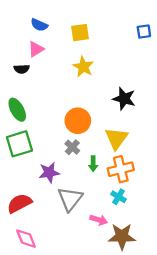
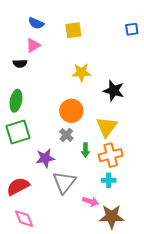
yellow star: (83, 67) -> (81, 73), moved, turned -30
green ellipse: (17, 110) -> (16, 101), turned 40
cyan cross: (119, 197) -> (109, 180), turned -32

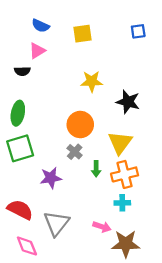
blue square: (132, 29) -> (138, 31), moved
gray triangle: (64, 182) -> (56, 223), moved
red semicircle: (18, 186) -> (20, 210), turned 55

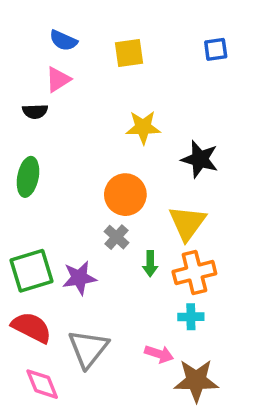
green square: (20, 148) -> (32, 271), moved

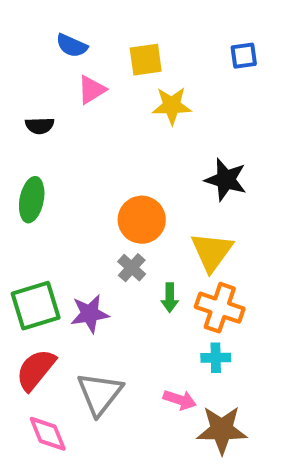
pink triangle: (58, 79) -> (92, 90), moved
yellow star: (143, 127) -> (172, 106), moved
orange cross: (194, 273) -> (220, 308), turned 33
red semicircle: (32, 327) -> (36, 370), turned -78

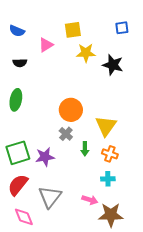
blue semicircle: (72, 46) -> (17, 31), moved
black star: (226, 180) -> (113, 65), moved
orange cross: (220, 308) -> (110, 154), size x0.7

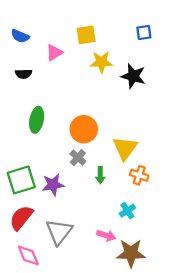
green ellipse: (16, 100) -> (37, 120), moved
orange cross: (110, 154) -> (139, 175), moved
cyan cross: (108, 179) -> (127, 211), turned -32

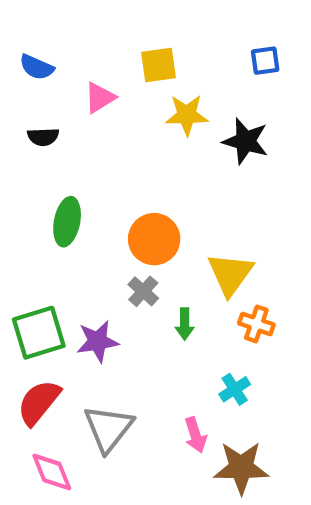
pink arrow: (106, 235) -> (195, 435), turned 54

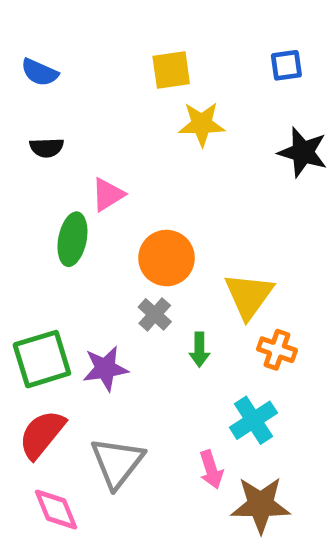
pink triangle: (100, 98) -> (108, 195), moved
black star: (246, 141) -> (303, 152), moved
cyan cross: (235, 389) -> (253, 420), size x1.4

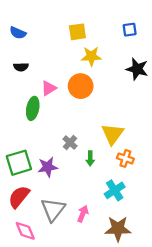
orange circle: (166, 258) -> (81, 86), moved
pink arrow: (211, 470) -> (83, 214), moved, turned -140

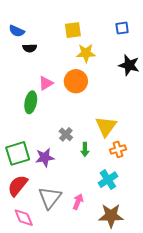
black semicircle: (21, 67) -> (30, 48), moved
orange cross: (125, 158) -> (118, 149), turned -35

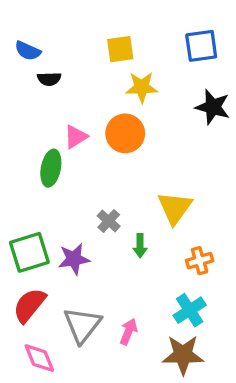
blue square: (122, 28) -> (201, 46), size x1.5
orange cross: (118, 149) -> (200, 261), moved
cyan cross: (108, 180) -> (190, 310), moved

